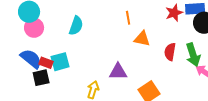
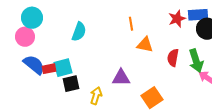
pink circle: (34, 28) -> (25, 37), moved
red rectangle: (46, 63) -> (49, 69), turned -32
black square: (41, 78) -> (71, 84), moved

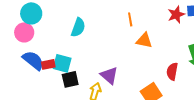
red semicircle: (173, 58) -> (172, 71), moved
cyan square: (63, 68) -> (62, 63), turned 30
purple triangle: (121, 78) -> (109, 75), moved, turned 42

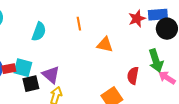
orange line: (130, 19) -> (79, 24), moved
purple triangle: (109, 75) -> (51, 75), moved

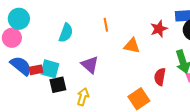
red star: (137, 19) -> (159, 29), moved
purple triangle: (51, 75) -> (90, 65), moved

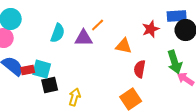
orange line: (106, 25) -> (98, 25), turned 56
purple triangle: (90, 65) -> (84, 38), moved, turned -42
red semicircle: (160, 77) -> (140, 69), moved

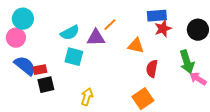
blue rectangle: (177, 16) -> (157, 16), moved
cyan semicircle: (58, 33) -> (70, 33), turned 42
cyan square: (42, 69) -> (74, 57), moved
black square: (50, 85) -> (46, 85), moved

